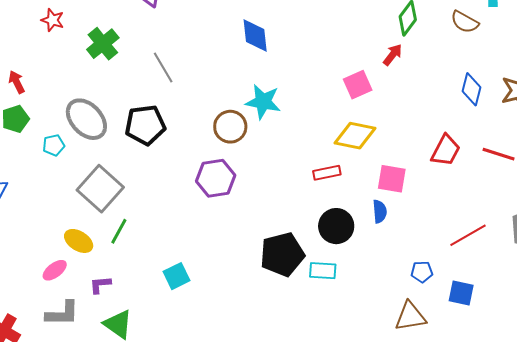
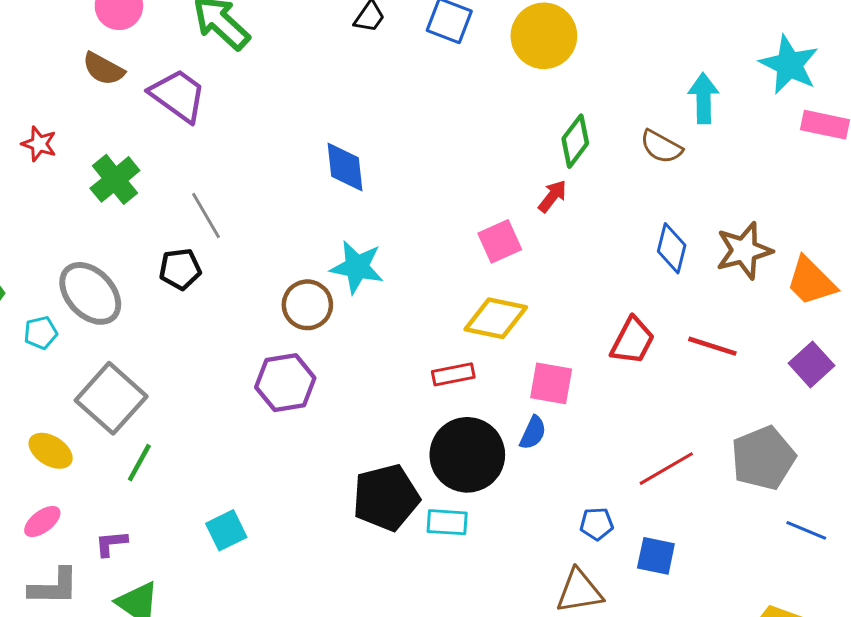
black pentagon: (145, 125) -> (180, 269), moved, size x0.7
blue semicircle: (380, 211) -> (533, 433), turned 30
black circle: (336, 226) -> (467, 455), size x1.4
yellow ellipse: (79, 241) -> (51, 451), moved

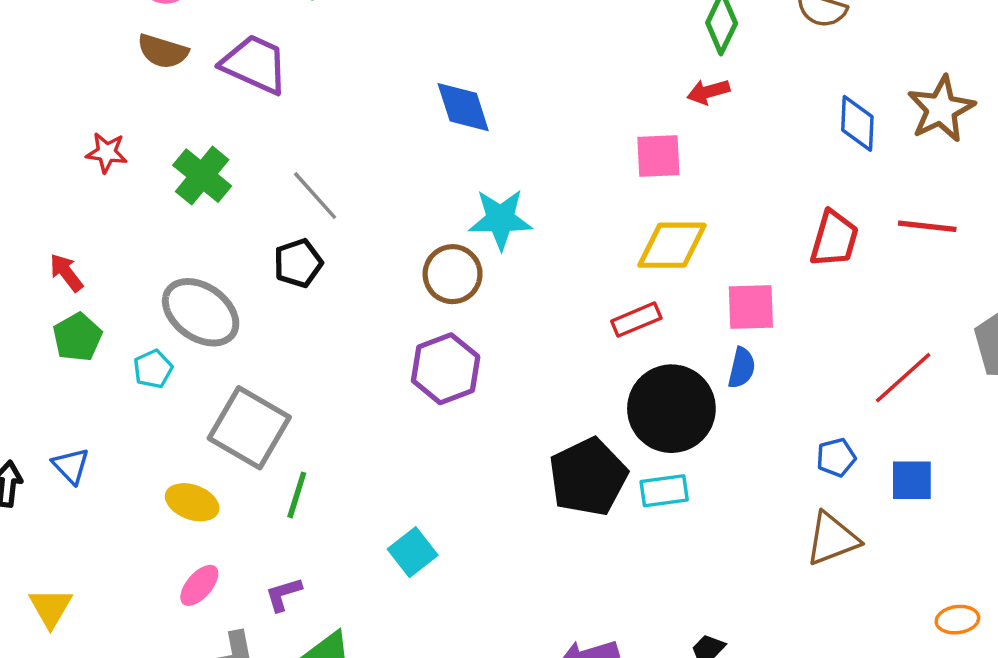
red arrow: (552, 196) -> (708, 92), turned -132
pink square: (500, 241) -> (658, 156), turned 33

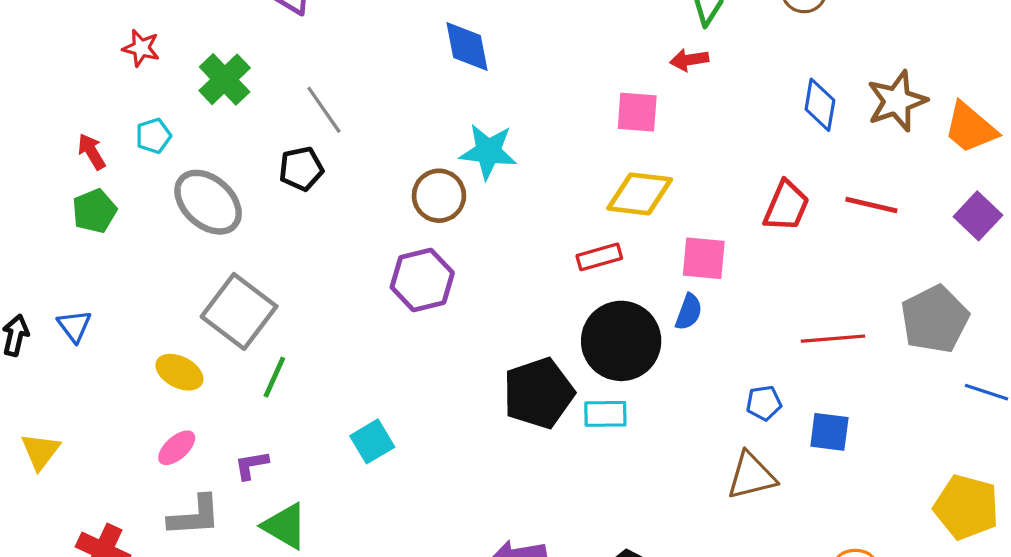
cyan pentagon: (153, 369) -> (153, 136), moved
red line: (903, 378) -> (833, 339), turned 30

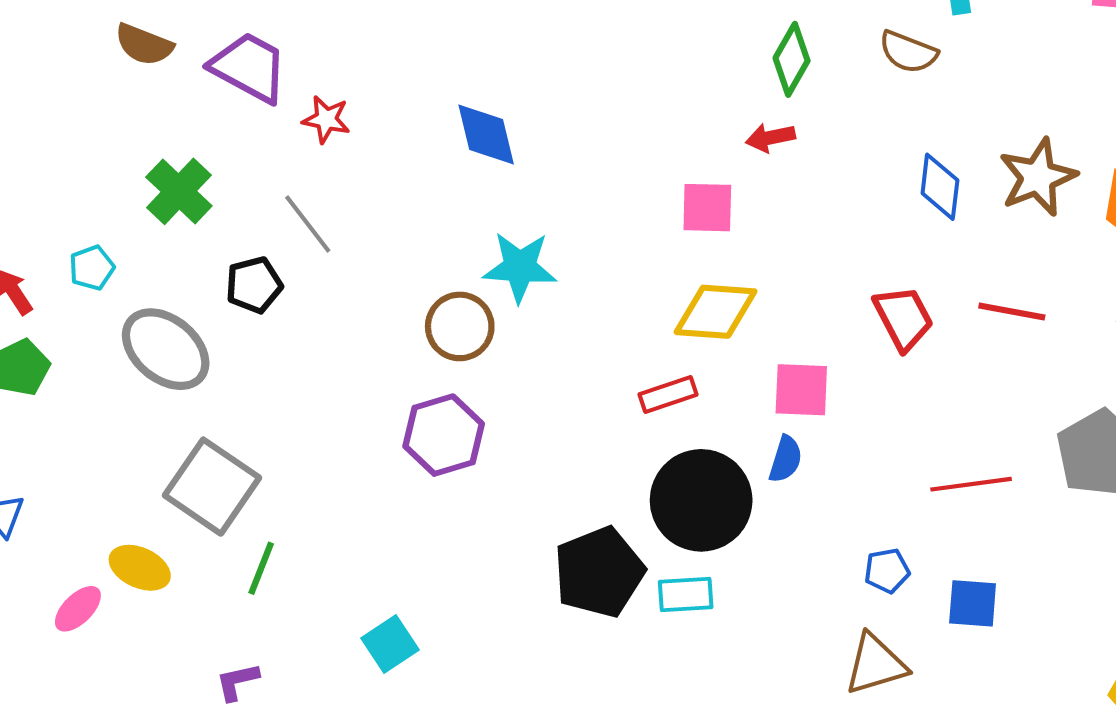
red star: (141, 48) -> (326, 119), moved
black pentagon: (301, 169) -> (254, 285), moved
red trapezoid: (786, 206) -> (903, 318), turned -48
pink ellipse: (177, 448) -> (78, 609), moved

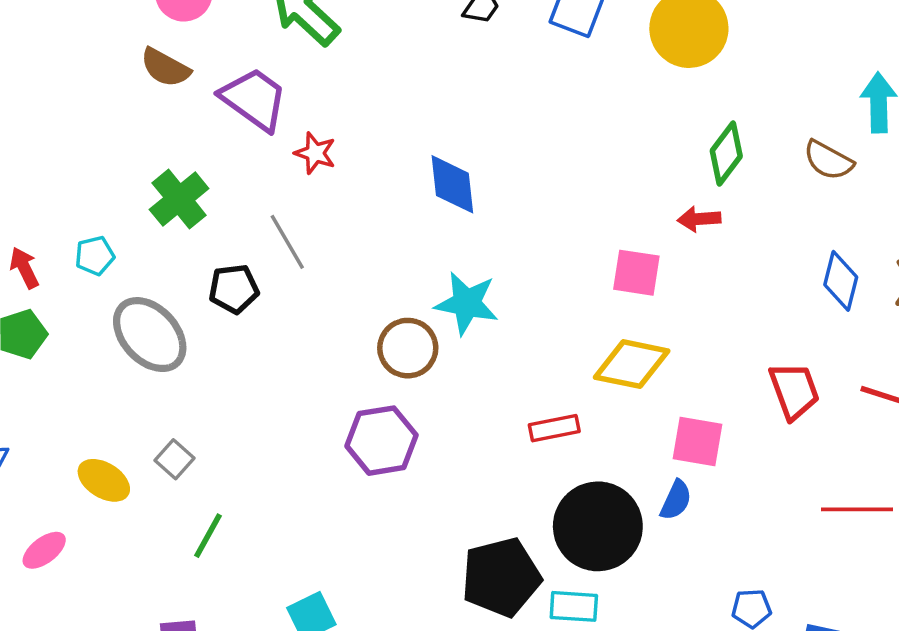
red rectangle: (668, 395) -> (554, 428), moved
red line: (971, 484) -> (857, 509), moved
gray square: (212, 487) -> (175, 459), size x0.5
yellow ellipse: (140, 568) -> (104, 480), moved

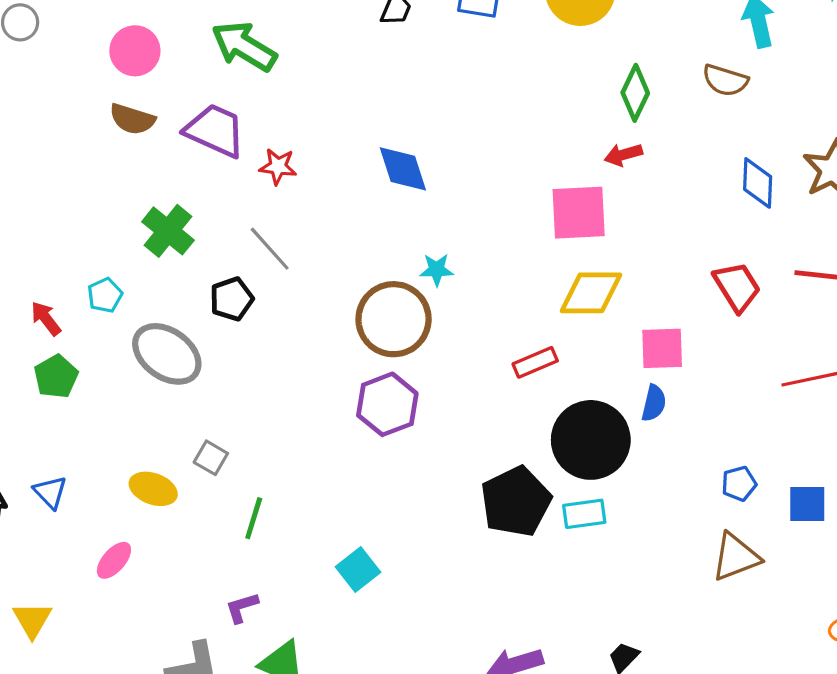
pink square: (636, 273) -> (579, 213), size x1.4
cyan star: (467, 303) -> (437, 270), size x0.6
brown circle: (408, 348) -> (394, 319), size x1.4

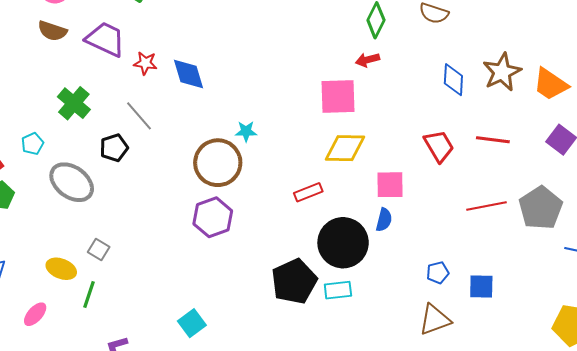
blue diamond: (403, 169) -> (188, 74), moved
green line: (254, 518) -> (89, 294), moved

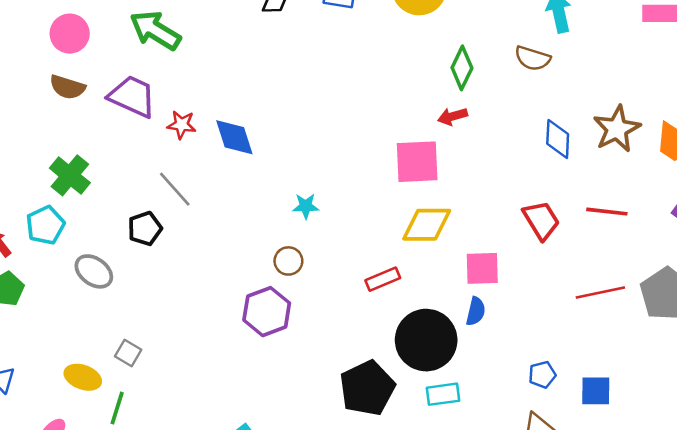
green cross: (74, 103) -> (70, 175), moved
cyan pentagon: (33, 144) -> (45, 225), size x1.4
brown circle: (218, 163) -> (288, 261), moved, size x0.5
gray ellipse: (72, 182) -> (94, 271), size x0.7
cyan rectangle: (338, 290) -> (443, 394), moved

